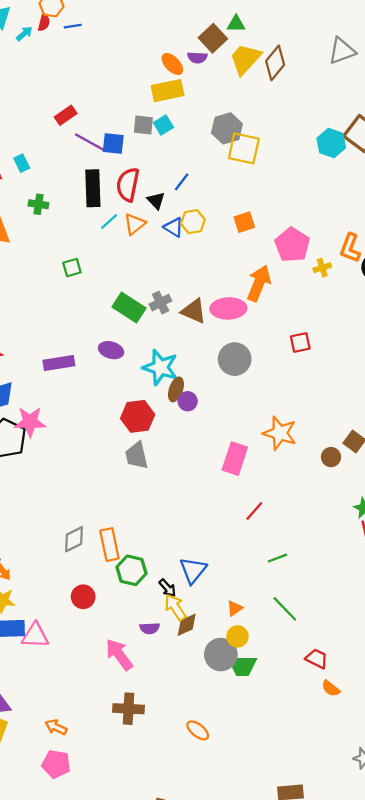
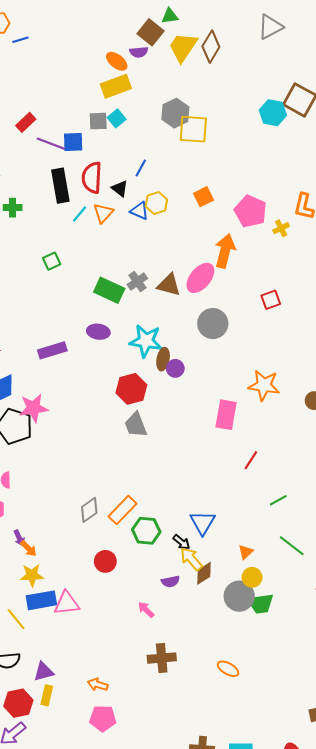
pink ellipse: (228, 308) -> (200, 278), turned -40
orange rectangle: (109, 545) -> (123, 510), turned 64
pink arrow: (119, 655) -> (146, 610), size x0.6

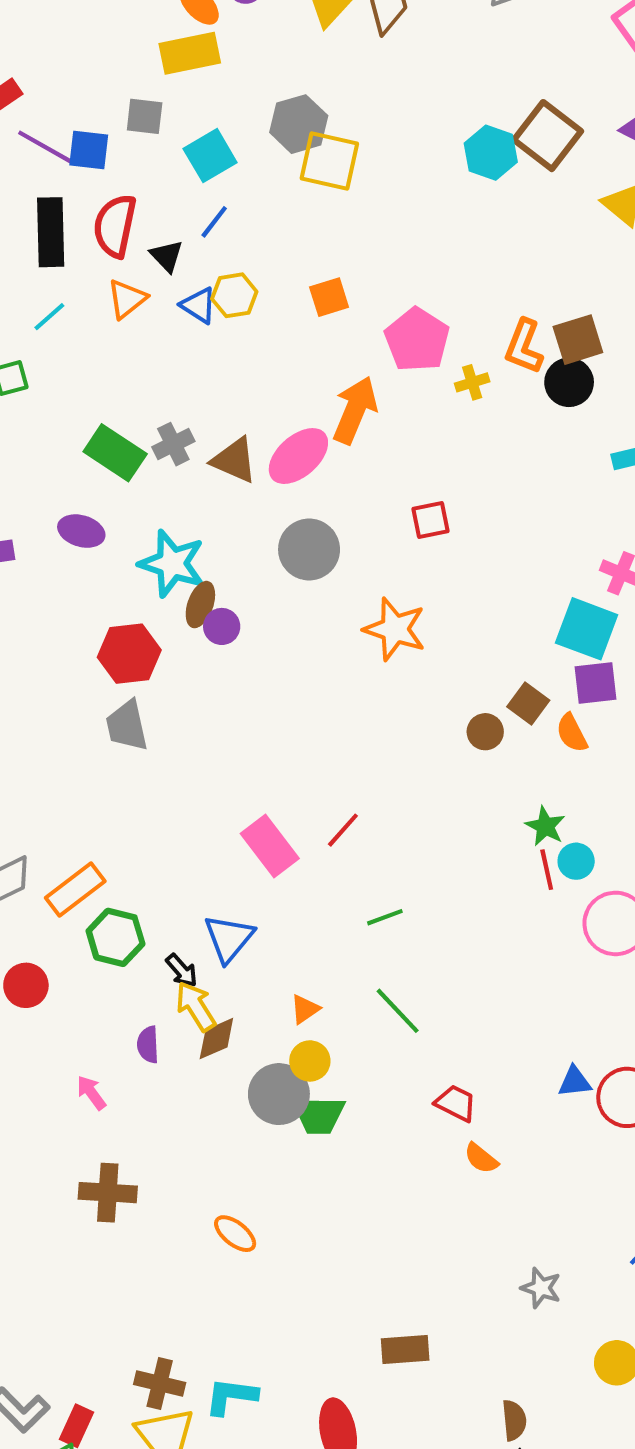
cyan square: (117, 118) -> (210, 156), moved, size x1.4
cyan line: (80, 214) -> (49, 317), moved
orange star: (264, 385) -> (395, 629), moved
pink rectangle: (226, 415) -> (270, 846), moved, turned -56
purple semicircle: (170, 582) -> (148, 1045), turned 90

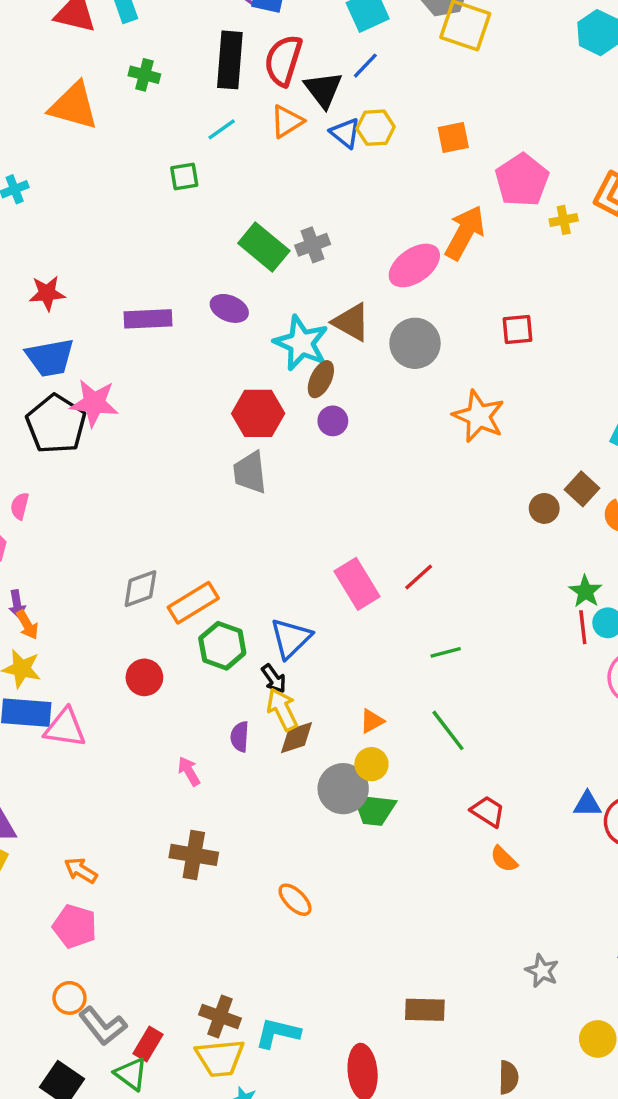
black triangle: (167, 256) -> (323, 90), size x1.4
brown triangle: (234, 460) -> (351, 322), moved
purple circle: (222, 626) -> (333, 421), moved
blue triangle: (229, 938) -> (291, 638), moved

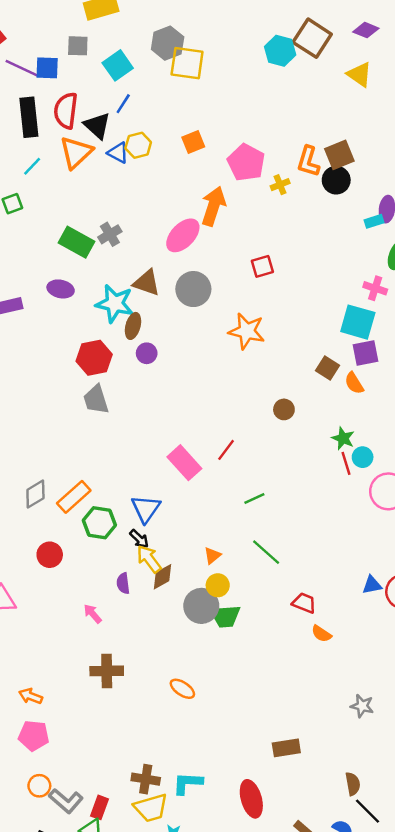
orange triangle: (287, 121) -> (76, 152), size x1.4
brown circle: (544, 508) -> (284, 409), moved

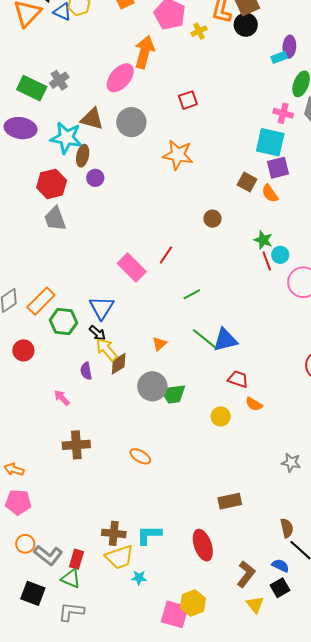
purple ellipse: (61, 289) -> (21, 128), size x1.4
yellow circle: (218, 585) -> (221, 416), moved
blue triangle: (372, 585) -> (225, 340), moved, size x1.5

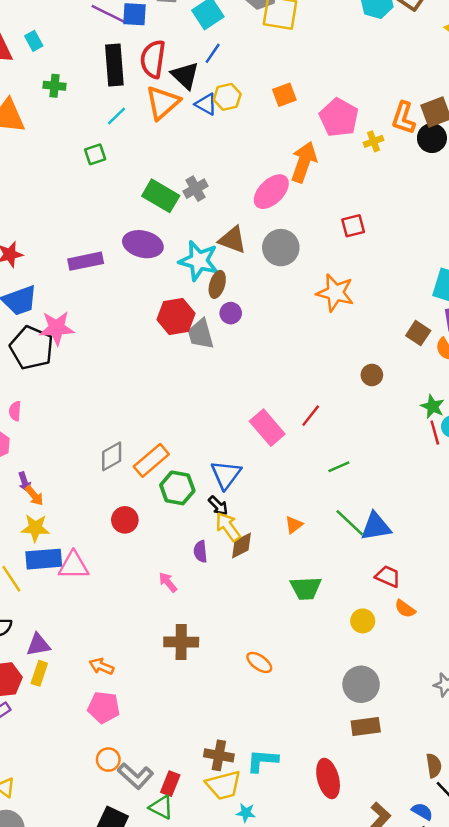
gray trapezoid: (55, 219) -> (201, 334), moved
gray circle: (152, 386) -> (361, 684), moved

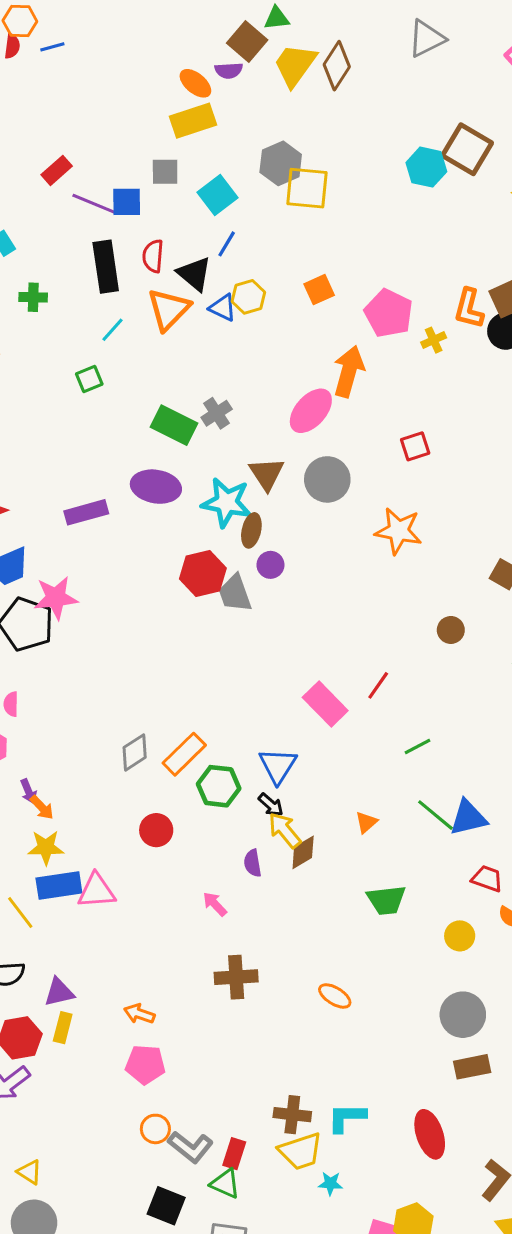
red semicircle: (153, 59) -> (153, 256), size x0.7
brown triangle: (232, 240) -> (267, 474), turned 40

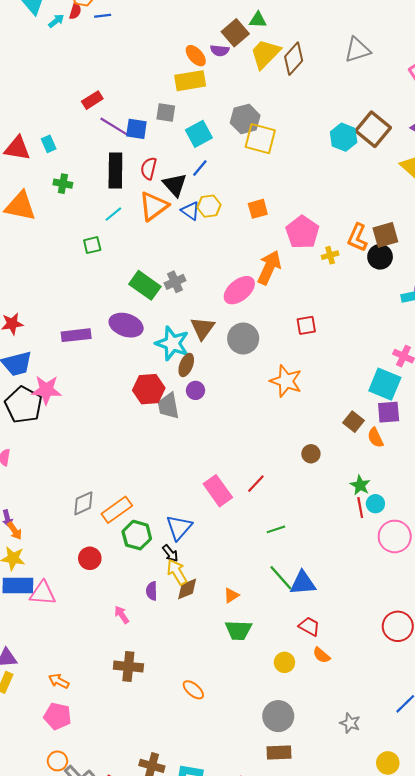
orange triangle: (366, 822) -> (231, 595), moved

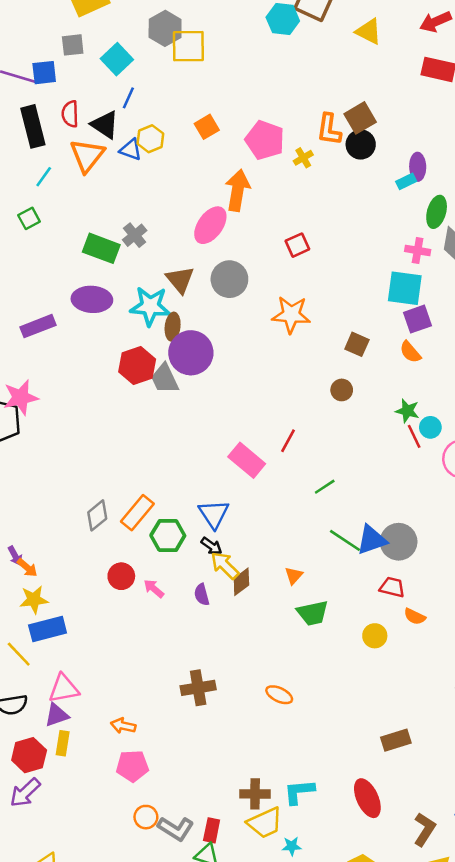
purple circle: (196, 390) -> (191, 353), size x2.0
brown square: (353, 422) -> (357, 344), moved
pink triangle: (43, 593) -> (64, 689), moved
pink arrow: (122, 615) -> (154, 589), moved
gray circle: (278, 716) -> (399, 542), moved

